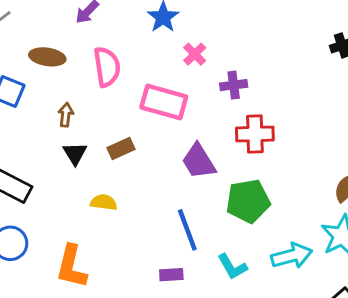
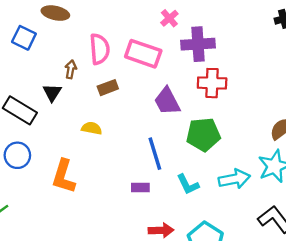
pink semicircle: (107, 67) -> (100, 49), moved
purple cross: (234, 85) -> (198, 44), size x1.6
brown arrow: (66, 115) -> (71, 69), moved
black triangle: (75, 153) -> (52, 93), moved

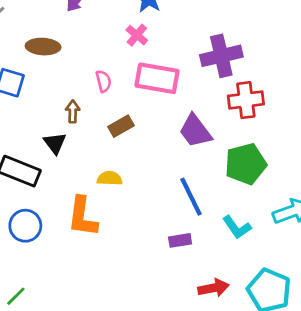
pink cross: (169, 18) -> (137, 35), moved
pink semicircle: (100, 49) -> (103, 81), size x0.6
orange L-shape: (64, 176) -> (83, 217), moved

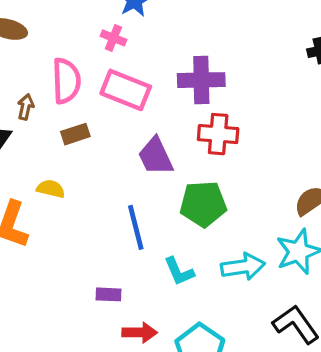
pink cross: (137, 35) -> (113, 38), turned -30
pink semicircle: (103, 81) -> (66, 81), size x1.8
purple rectangle: (180, 240) -> (108, 294), moved

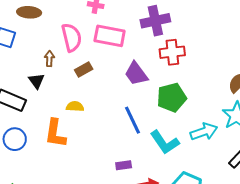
cyan L-shape: (179, 271) -> (165, 142), size x1.4

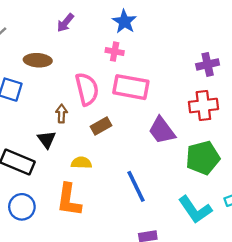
purple cross: (155, 21) -> (208, 64), moved, size x0.7
yellow semicircle: (75, 106) -> (81, 163), moved
blue line: (132, 120) -> (136, 186), moved

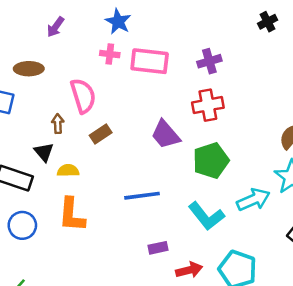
pink rectangle: (131, 87) -> (150, 61), moved
yellow semicircle: (81, 163) -> (68, 171), moved
blue line: (136, 186) -> (142, 196), turned -68

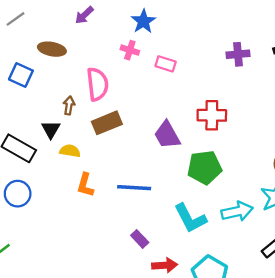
pink rectangle: (150, 61) -> (166, 64), size x0.6
purple cross: (209, 61) -> (238, 54), moved
brown rectangle: (101, 134) -> (107, 123), size x1.4
orange L-shape: (72, 215) -> (85, 185), moved, size x0.7
purple rectangle: (158, 248) -> (140, 239), turned 48

